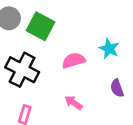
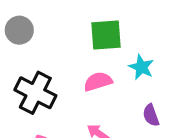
green square: (41, 26) -> (106, 35), moved, turned -32

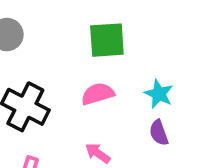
cyan star: (141, 67) -> (159, 94), moved

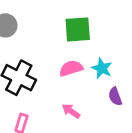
cyan star: (159, 94) -> (102, 68), moved

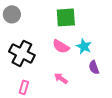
pink semicircle: (71, 68) -> (61, 46), turned -132

